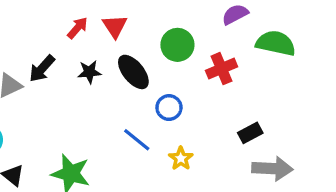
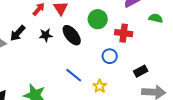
green semicircle: (276, 43) -> (156, 18), size x0.6
red cross: (221, 69) -> (124, 33), turned 30
blue circle: (169, 108) -> (110, 56), moved

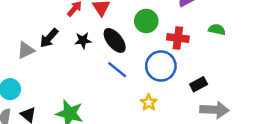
green semicircle: (156, 18) -> (217, 30), moved
blue circle: (110, 56) -> (161, 66), size x1.6
blue line: (74, 75) -> (117, 70), moved

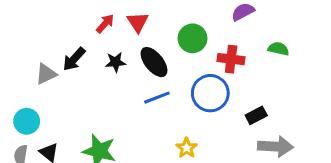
blue line: (117, 70) -> (157, 98), turned -60
yellow star: (149, 103) -> (187, 148), moved

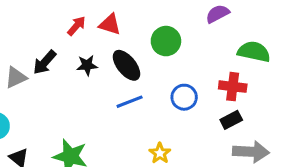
red triangle: (138, 22) -> (110, 24), turned -40
green semicircle: (278, 49) -> (254, 52), size x1.5
red cross: (231, 59) -> (233, 87), moved
blue circle: (210, 93) -> (184, 97), size x0.7

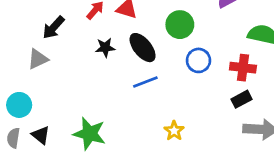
black arrow: (45, 62) -> (54, 27), moved
blue circle: (184, 97) -> (198, 60), moved

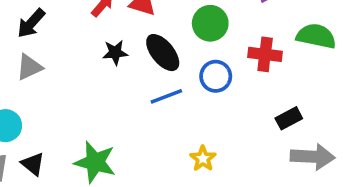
black arrow: (54, 27) -> (31, 23), moved
blue circle: (198, 60) -> (216, 76), moved
red cross: (243, 68) -> (265, 54), moved

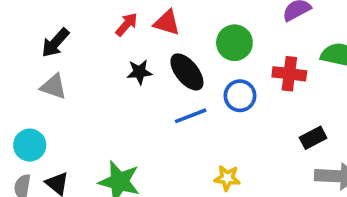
gray triangle: (29, 67) -> (53, 87), turned 44
yellow star: (203, 159) -> (227, 178), turned -30

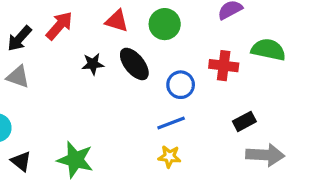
red arrow: (127, 24) -> (59, 26), moved, size x1.4
green circle: (234, 43) -> (165, 24), moved
blue line: (191, 116) -> (171, 123), moved

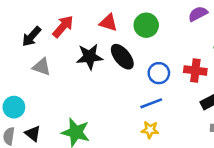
black star: (93, 64) -> (90, 57), size x1.5
red cross: (224, 66) -> (195, 71), moved
gray triangle: (18, 77) -> (42, 67), moved

